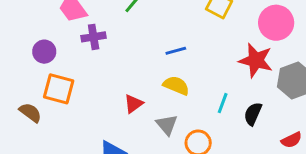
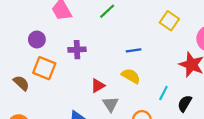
purple cross: (94, 37) -> (77, 50), moved
gray triangle: (167, 125) -> (110, 104), moved

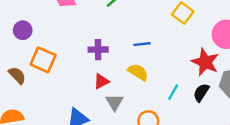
purple circle: (37, 39) -> (23, 30), moved
purple cross: (77, 50) -> (98, 50), moved
black semicircle: (185, 103) -> (201, 92), moved

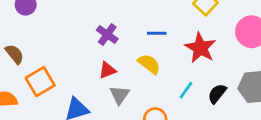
purple cross: (98, 50) -> (107, 34), turned 30
orange square: (43, 60) -> (40, 82), moved, turned 30
red star: (205, 62) -> (200, 48), moved

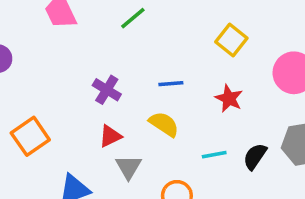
red star: (200, 48) -> (229, 98), size x0.7
orange square: (40, 82) -> (30, 136), moved
cyan line: (186, 90) -> (214, 155), turned 48

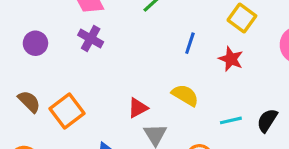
blue line: (171, 84) -> (190, 43), moved, turned -65
purple cross: (107, 90) -> (91, 38), moved
red star: (229, 98) -> (231, 59), moved

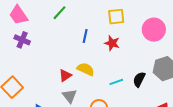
yellow square: (242, 18) -> (116, 17), turned -36
red triangle: (138, 108) -> (65, 75), moved

